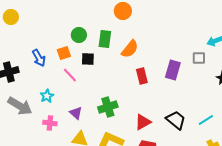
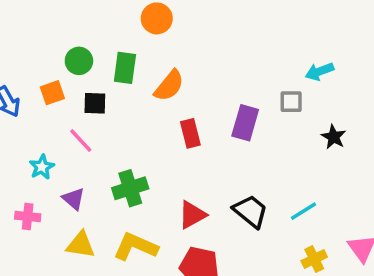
pink line: (70, 75) -> (81, 140), moved
cyan star: (47, 96) -> (42, 167), moved

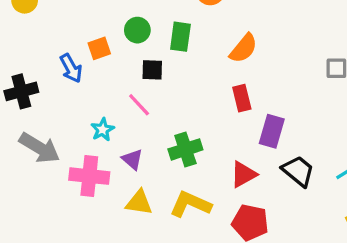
orange semicircle: (169, 86) -> (243, 48), moved
orange square: (52, 93) -> (99, 48), moved
purple rectangle: (245, 123) -> (272, 131), moved
pink cross: (28, 217) -> (89, 176), size x1.6

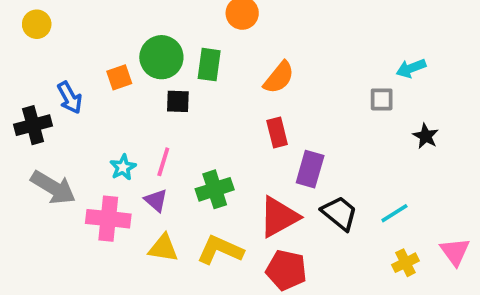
green circle: (137, 30) -> (161, 57), size x1.5
blue arrow: (71, 68) -> (70, 98), moved
pink line: (139, 105) -> (163, 162), moved, turned 60
red triangle: (243, 174) -> (279, 217), size x1.4

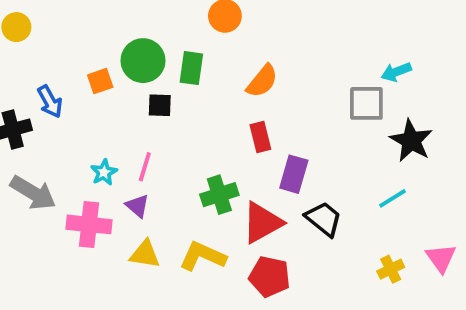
gray square: (382, 99) -> (366, 103), size x1.5
black star: (426, 136) -> (411, 141), size x1.6
green cross: (215, 189) -> (219, 195), moved
cyan line: (394, 213) -> (393, 198), moved

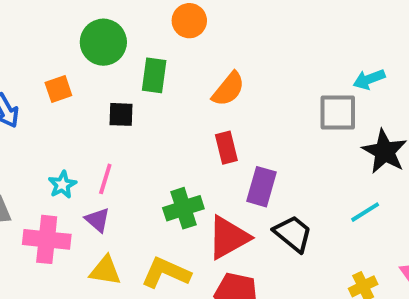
green circle: (143, 61) -> (103, 42), moved

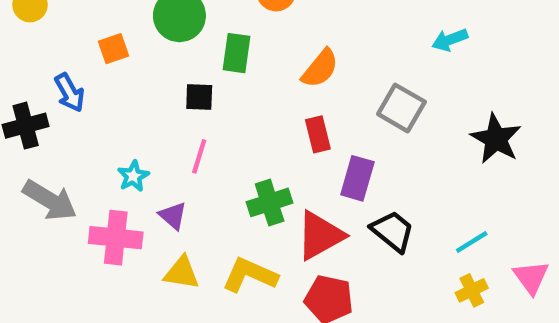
cyan arrow: (369, 79) -> (450, 40), moved
orange square: (58, 89) -> (114, 49), moved
gray square: (338, 112) -> (401, 108), moved, turned 30
pink line: (105, 179) -> (199, 156), moved
cyan line: (365, 212) -> (472, 242), moved

